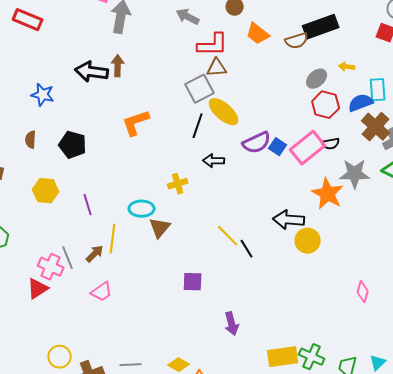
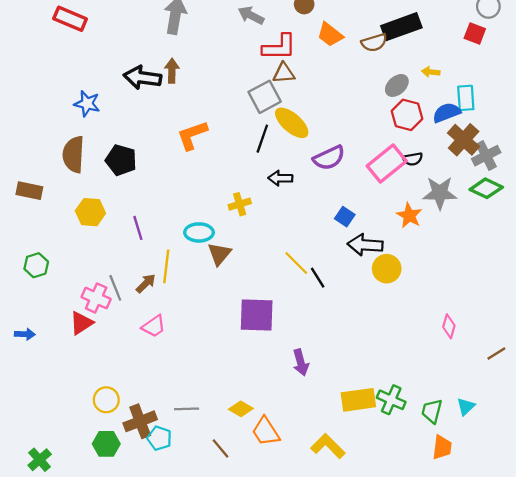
brown semicircle: (31, 140) -> (73, 154), size x1.8
blue square: (278, 147) -> (345, 217), moved
orange star: (328, 194) -> (409, 216), size x0.7
purple square: (193, 282) -> (257, 315), size x1.6

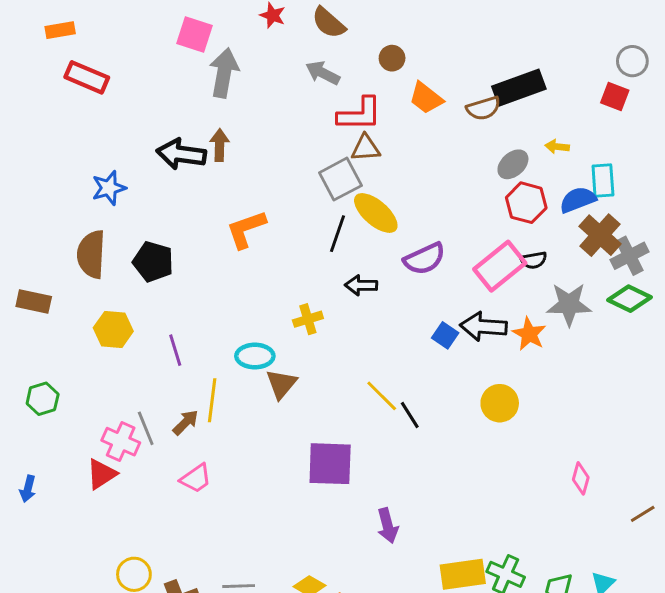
blue star: (87, 104) -> (109, 188), turned -30
black arrow: (365, 245) -> (483, 327), moved
blue arrow: (25, 334) -> (28, 489), turned 102

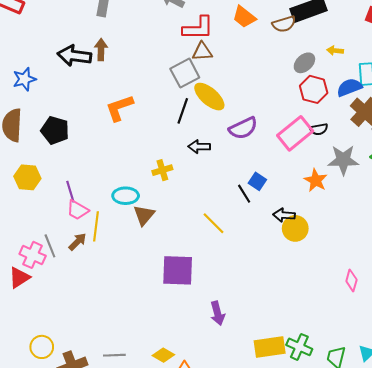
black arrow: (483, 327) -> (284, 215), moved, size x0.7
black line: (410, 415) -> (244, 194), moved
pink trapezoid: (196, 478) -> (78, 210), moved, turned 65

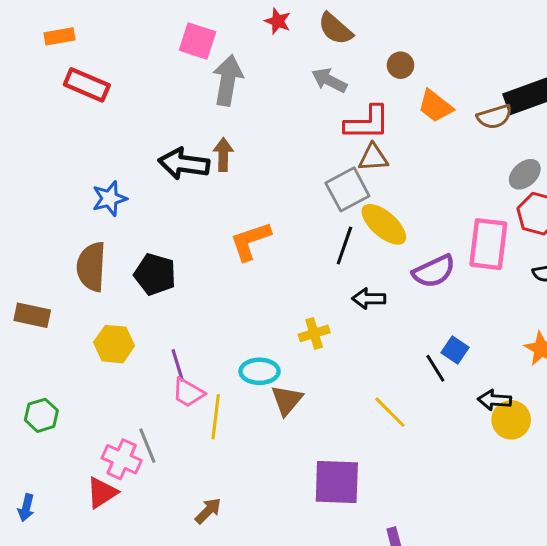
pink rectangle: (295, 133) -> (488, 244), moved, turned -44
brown arrow: (78, 242) -> (208, 511), moved

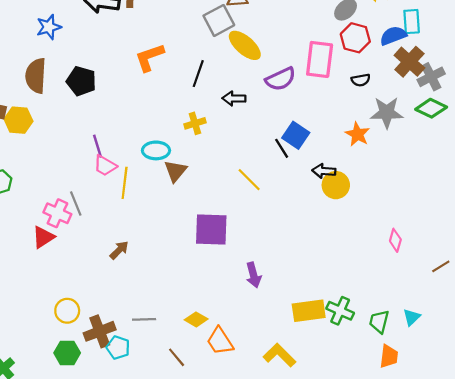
black line: (344, 246) -> (198, 74), moved
yellow hexagon: (114, 344) -> (18, 120), moved
blue square: (455, 350) -> (296, 135), size x1.4

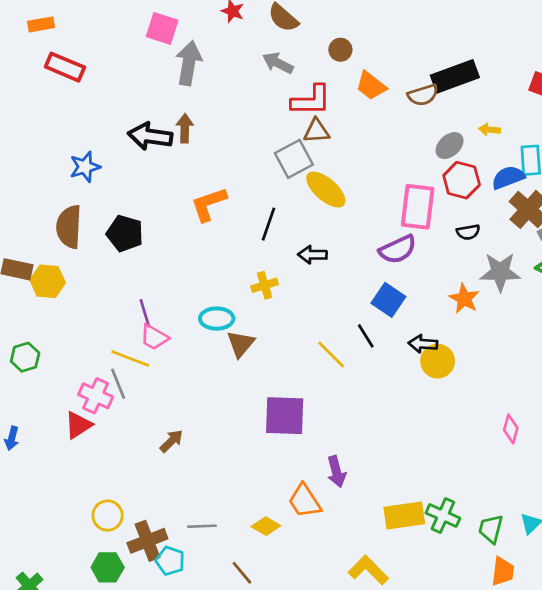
purple semicircle: (281, 79) -> (398, 249), moved
black line: (282, 148) -> (366, 336), moved
yellow line: (125, 183) -> (130, 358), moved, turned -76
orange trapezoid: (220, 341) -> (305, 501), moved

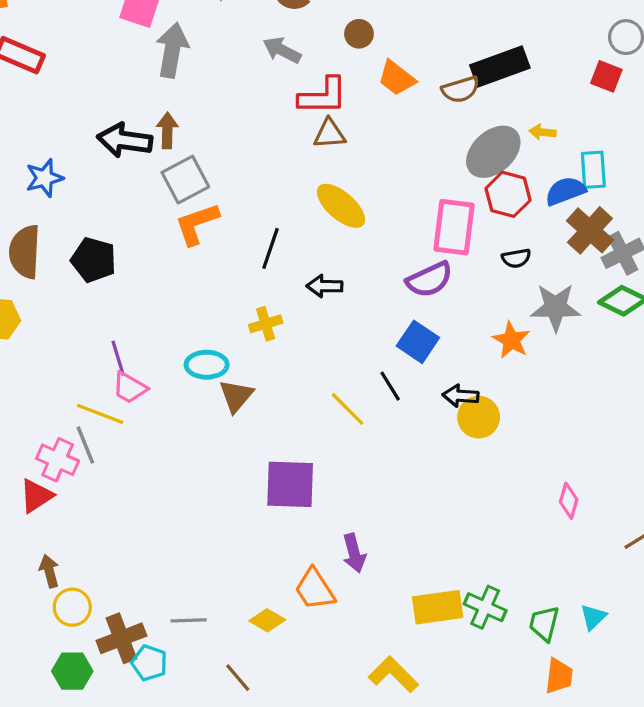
gray ellipse: (450, 146) -> (493, 152), size x1.6
gray square: (294, 159) -> (185, 180), moved
brown arrow: (171, 441) -> (49, 571), moved, turned -60

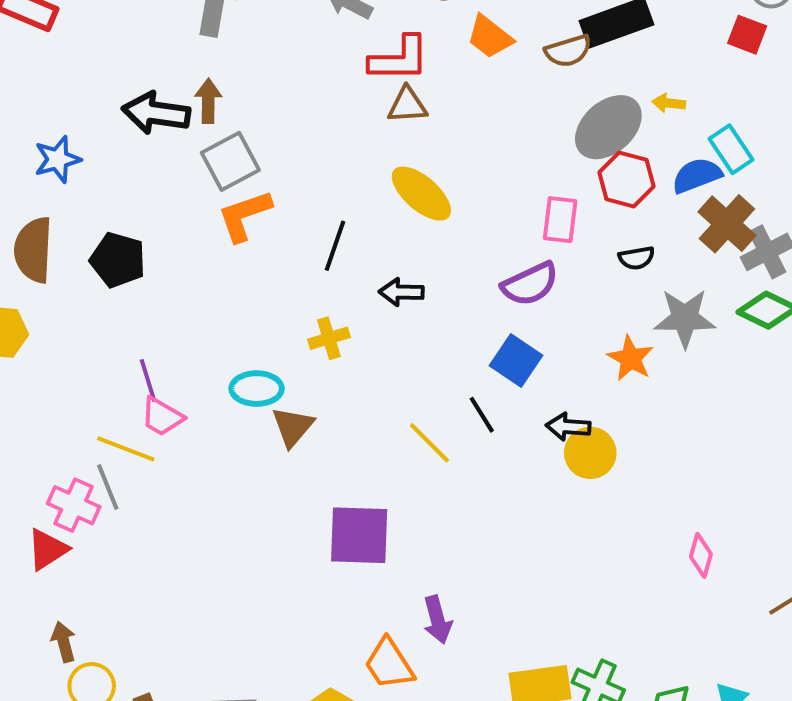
cyan rectangle: (593, 170) -> (731, 149), turned -30
pink rectangle: (454, 227) -> (560, 220), size x0.7

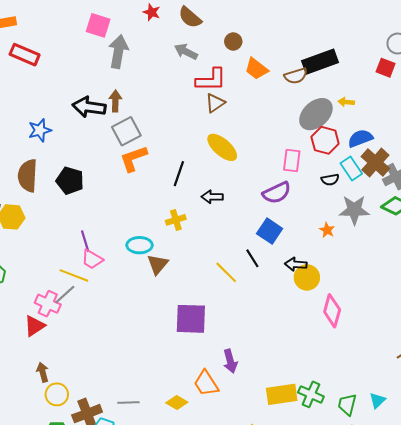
brown triangle: (407, 105) -> (215, 103), turned -30
cyan rectangle: (731, 149) -> (351, 169), moved
orange star: (630, 358) -> (327, 230), size x0.7
gray line: (108, 487) -> (65, 295), turned 70
pink diamond: (701, 555) -> (332, 311), moved, size x1.5

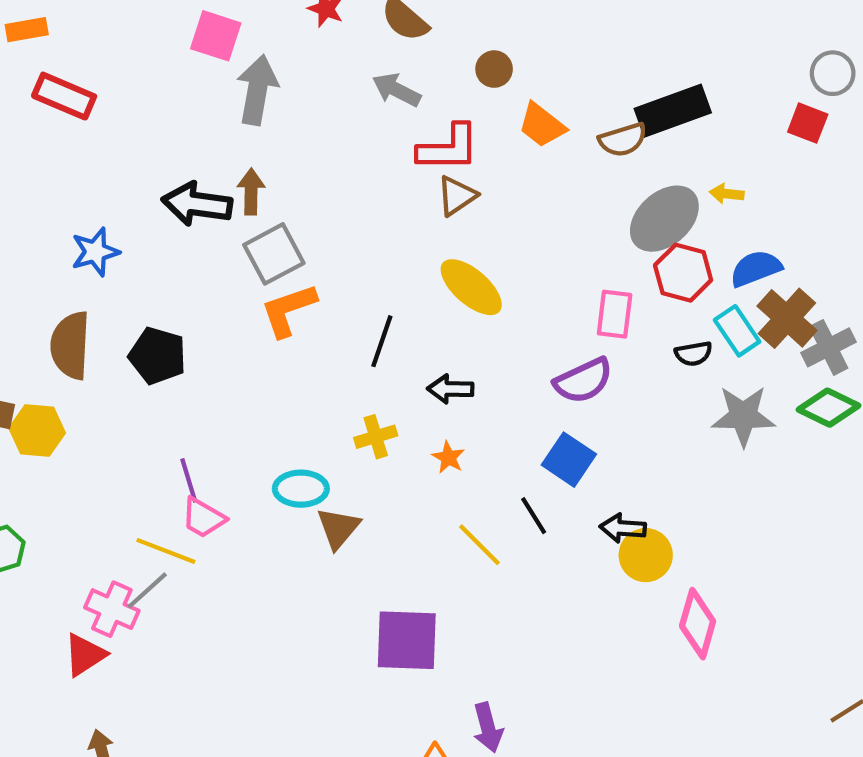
orange star: (327, 230) -> (448, 457), moved

